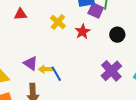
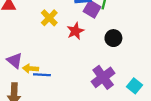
blue line: (56, 74) -> (42, 75), turned -63

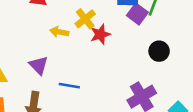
red star: (75, 31) -> (100, 34), moved
yellow arrow: (31, 69) -> (59, 32), moved

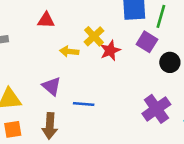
purple square: (137, 14) -> (147, 42), moved

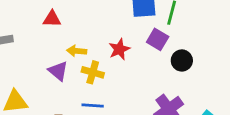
yellow cross: (94, 36) -> (93, 72), moved, turned -30
purple triangle: (51, 86) -> (58, 71), moved

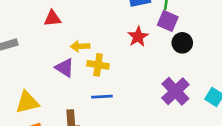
purple square: (158, 39) -> (168, 21), moved
red star: (119, 49) -> (138, 37), moved

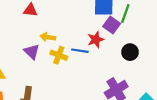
purple square: (168, 21) -> (112, 25), moved
blue line: (102, 97) -> (80, 51), moved

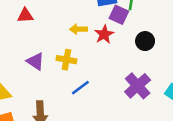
yellow arrow: (48, 37) -> (78, 29), moved
blue line: (80, 51) -> (80, 88), moved, turned -35

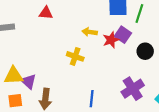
purple square: (119, 15) -> (123, 35), moved
purple triangle: (35, 61) -> (28, 81), moved
blue line: (80, 88) -> (92, 99), moved, turned -56

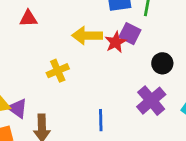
yellow arrow: (90, 32) -> (87, 36), size x1.5
black circle: (145, 51) -> (162, 63), moved
yellow cross: (75, 56) -> (58, 71), moved, turned -35

